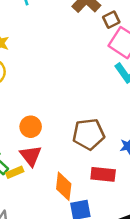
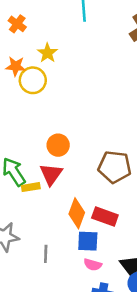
red rectangle: (103, 174) -> (105, 216), moved

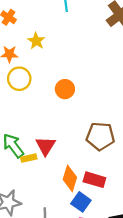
yellow circle: (33, 80) -> (19, 79), moved
orange circle: (58, 145) -> (65, 89), moved
blue square: (88, 241) -> (81, 202), turned 36

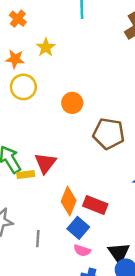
brown pentagon: (100, 136) -> (109, 134), moved

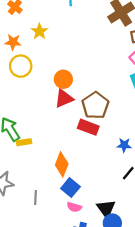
brown pentagon: (109, 134) -> (95, 105), turned 30
red triangle: (45, 163) -> (64, 98), moved, turned 30
red rectangle: (95, 205) -> (88, 127), moved

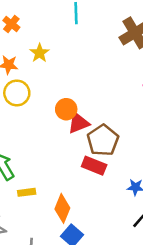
red triangle: (64, 98) -> (78, 123), moved
yellow rectangle: (24, 142) -> (27, 192), moved

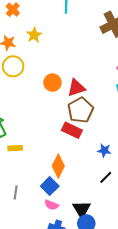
red triangle: (78, 123) -> (76, 88), moved
orange diamond: (62, 208) -> (58, 166), moved

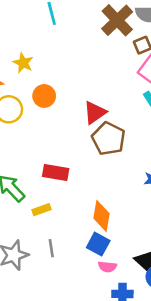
orange circle: (52, 83) -> (44, 96), moved
red rectangle: (72, 130) -> (56, 172), moved
gray line: (16, 192) -> (51, 248), moved

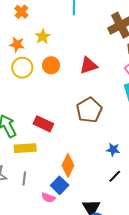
red triangle: (95, 113) -> (89, 65), moved
yellow rectangle: (41, 210) -> (25, 148), size x1.5
pink semicircle: (107, 267) -> (48, 198), moved

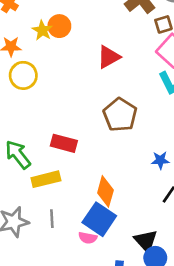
orange circle: (51, 65) -> (59, 26), moved
blue square: (60, 185) -> (99, 219), size x1.4

